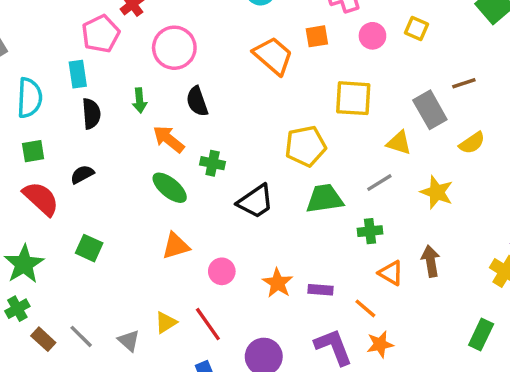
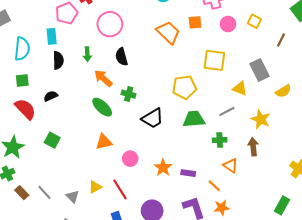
brown line: (464, 83) -> (281, 40), moved, turned -48
brown arrow: (431, 261) -> (253, 147), moved

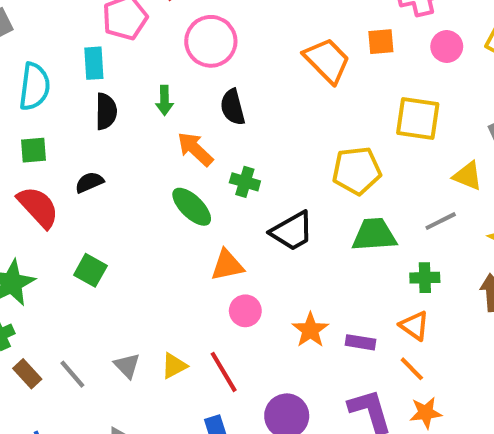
orange triangle: (104, 142) -> (227, 265), moved
orange triangle: (231, 166) -> (414, 326), moved
gray triangle: (73, 197) -> (127, 366), moved

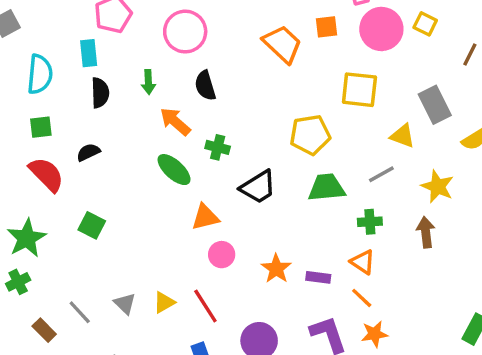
pink circle: (447, 47) -> (381, 29), size x1.6
brown rectangle: (27, 374) -> (44, 330), moved

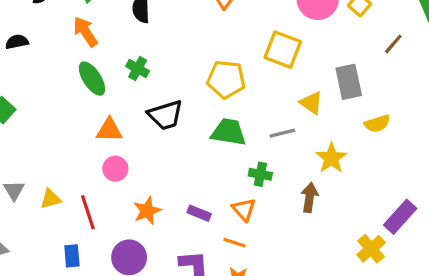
orange arrow: (175, 122) -> (85, 32), moved
orange star: (276, 269) -> (147, 211), moved
orange line: (362, 298) -> (234, 243), turned -40

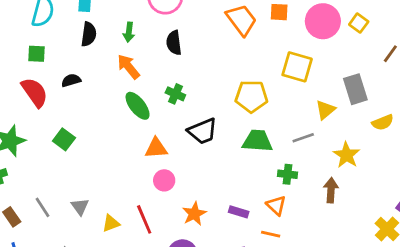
yellow triangle: (311, 103) -> (325, 110), turned 50
yellow triangle: (51, 199) -> (111, 223), moved

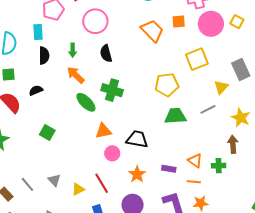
yellow square: (297, 67) -> (197, 59), turned -30
green cross: (175, 94) -> (112, 90), size x1.5
black trapezoid: (203, 131) -> (137, 139), moved, turned -140
green square: (64, 139) -> (47, 133), moved
green cross: (287, 174) -> (219, 166), moved

